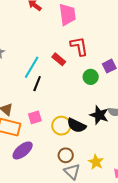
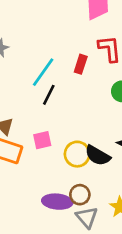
red rectangle: (59, 59) -> (81, 64), turned 64
purple ellipse: (23, 150) -> (57, 202), moved, turned 40

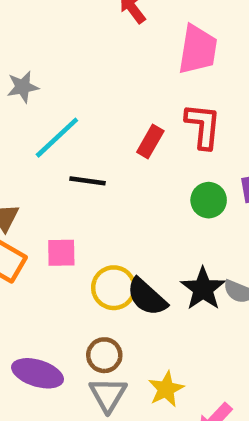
cyan line: (43, 72) -> (57, 138), moved
black line: (49, 95) -> (87, 181), turned 60
purple ellipse: (57, 202) -> (38, 373), moved

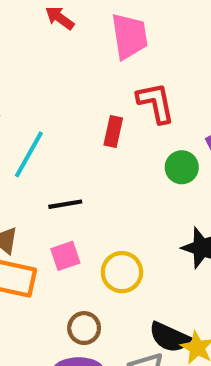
black line: (87, 181) -> (65, 204), moved
black semicircle: (147, 297) -> (170, 337), moved
brown circle: (104, 355) -> (84, 328), moved

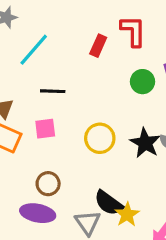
yellow circle: (122, 272) -> (100, 138), moved

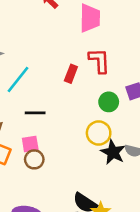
yellow circle: (100, 138) -> (99, 133), moved
brown circle: (48, 184) -> (34, 159), moved

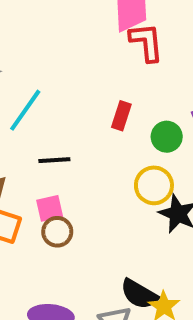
red L-shape: (99, 61) -> (146, 42), moved
red rectangle: (71, 74) -> (121, 116), moved

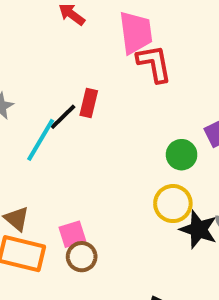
red rectangle: (121, 116) -> (89, 103), moved
black line: (54, 160) -> (63, 117), moved, turned -36

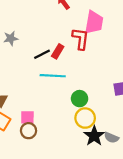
red L-shape: (154, 64) -> (80, 39), moved
cyan line: (41, 140) -> (53, 76), moved, turned 45
green circle: (182, 155) -> (80, 99), moved

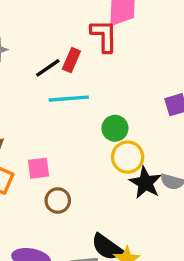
brown circle: (29, 131) -> (58, 201), moved

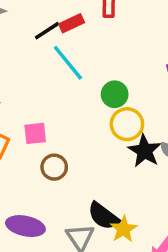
red rectangle: (71, 60) -> (72, 23), turned 40
cyan line: (69, 99) -> (68, 63), turned 54

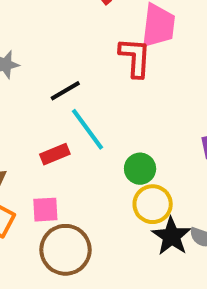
red rectangle: (72, 23) -> (55, 154), moved
brown circle: (54, 167) -> (65, 250), size x1.6

